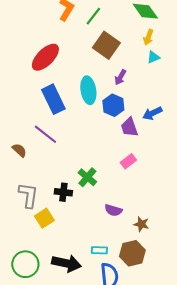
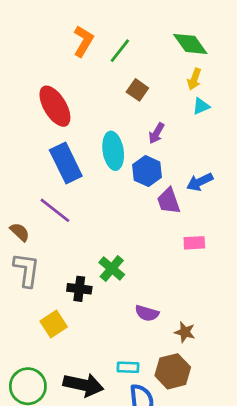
brown square: (106, 45) -> (137, 90), size x0.6
red ellipse: (45, 57) -> (55, 106), turned -76
pink rectangle: (128, 161) -> (194, 243), moved, turned 35
gray L-shape: (28, 195) -> (27, 270), moved

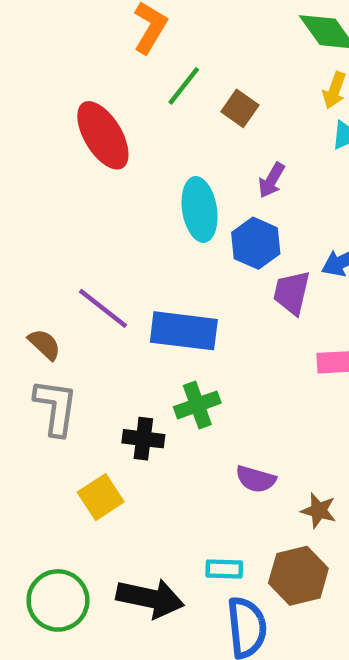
green line: (120, 51) -> (184, 86), moved
blue rectangle: (66, 163) -> (184, 331), moved, turned -57
purple trapezoid: (169, 201) -> (292, 293), turned 32
green cross: (112, 269) -> (197, 405), turned 30

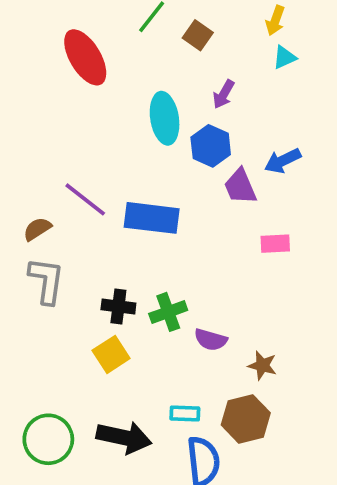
purple trapezoid: (292, 293) -> (240, 187), turned -36
brown semicircle: (44, 344) -> (37, 229), turned -76
green cross: (197, 405) -> (168, 312), moved
yellow square: (101, 497) -> (111, 354), moved

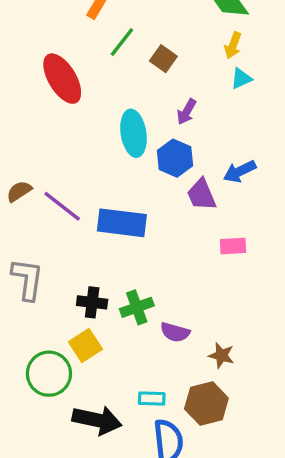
brown semicircle: (37, 229) -> (19, 191), moved
green circle: (48, 439) -> (49, 374), moved

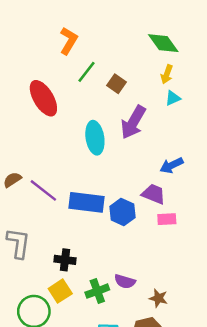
purple arrow: (187, 112) -> (133, 122), size x1.8
blue hexagon: (175, 158) -> (122, 212), moved
purple trapezoid: (201, 195) -> (154, 194), moved, turned 135
green cross: (137, 307) -> (97, 291), moved

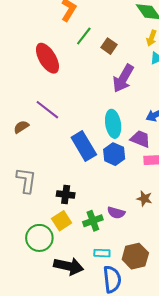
cyan ellipse: (95, 138) -> (113, 124), moved
purple line: (43, 190) -> (47, 110), moved
blue rectangle: (87, 202) -> (84, 146), turned 52
brown star: (158, 298) -> (144, 199), moved

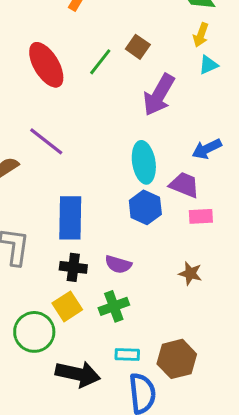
green line: (84, 36) -> (100, 62), moved
blue rectangle: (84, 146) -> (70, 218), moved, turned 32
purple semicircle: (116, 213) -> (118, 264), moved

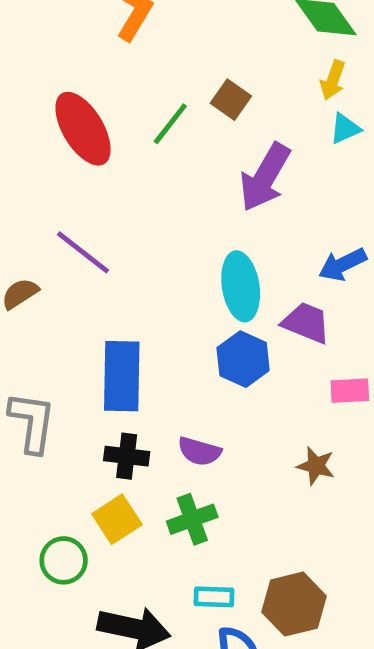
pink rectangle: (201, 216) -> (350, 391), moved
green circle: (34, 332) -> (64, 560), size x0.7

